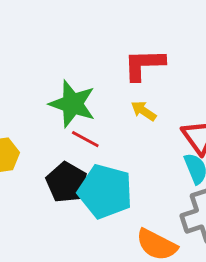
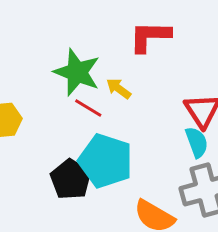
yellow arrow: (144, 111) -> (119, 89), moved
black pentagon: (67, 182) -> (71, 179), moved

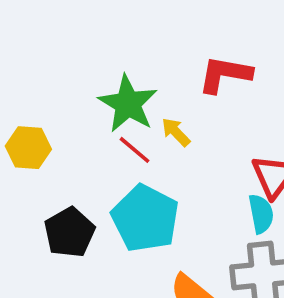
black pentagon: (71, 179) -> (69, 232), moved

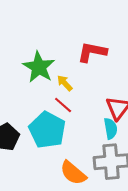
red line: (135, 150) -> (63, 105), moved

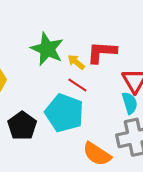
red L-shape: (92, 52) -> (102, 52), moved

